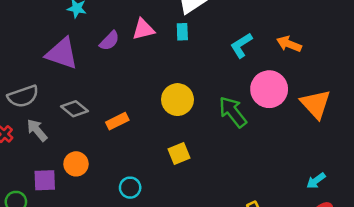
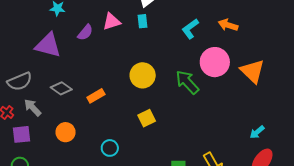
purple square: (45, 180) -> (22, 134), moved

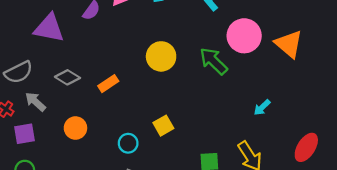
yellow square: (147, 118) -> (163, 126), moved
cyan arrow: (257, 132) -> (262, 107), moved

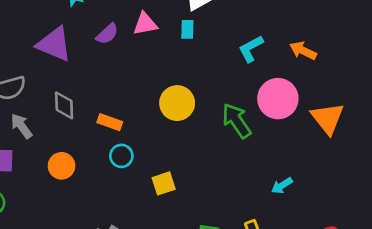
gray diamond: (67, 77) -> (64, 105), turned 45
orange rectangle: (108, 84) -> (110, 122), turned 42
cyan circle: (128, 143) -> (121, 156), moved

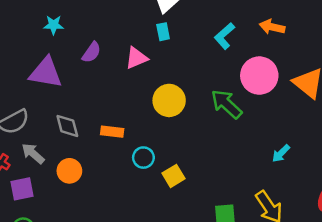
pink triangle: (145, 24) -> (136, 58), moved
cyan circle: (121, 156) -> (143, 158), moved
orange circle: (62, 166) -> (69, 171), moved

